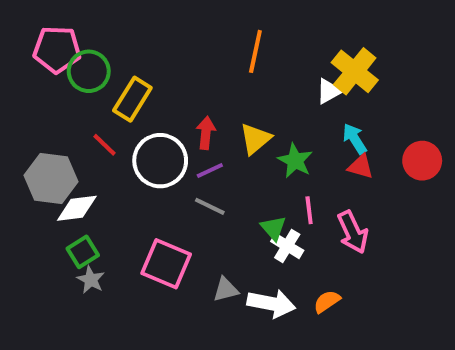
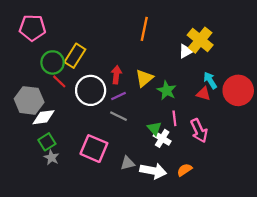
green circle: (89, 71) -> (53, 62), moved
cyan arrow: (355, 139) -> (210, 80), moved
red circle: (422, 161) -> (238, 90), size x1.4

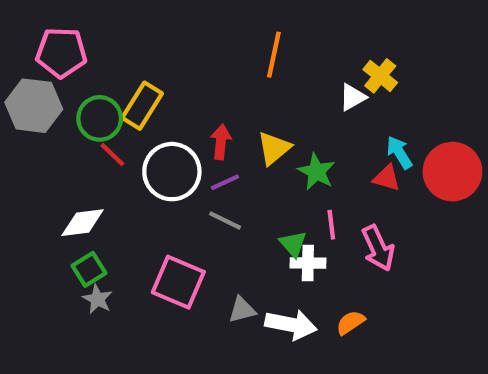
yellow cross: (200, 40) -> (380, 76), size x0.7
gray hexagon: (29, 100) -> (34, 106), moved
white cross: (162, 138) -> (308, 263), turned -30

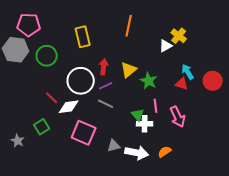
yellow rectangle: (142, 106) -> (83, 37), moved, turned -45
red line: (112, 155) -> (52, 98), moved
red circle: (452, 172) -> (213, 81), size x0.7
white diamond: (83, 223) -> (69, 107), moved
gray star: (97, 299) -> (18, 141), moved

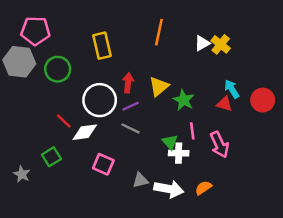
white triangle: (166, 46) -> (202, 43), moved
pink square: (84, 133) -> (103, 164), size x0.7

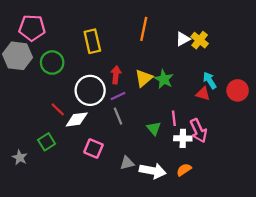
green star: (184, 100) -> (164, 79), moved
gray line: (130, 128) -> (118, 116), turned 42
white cross: (179, 153) -> (183, 138), moved

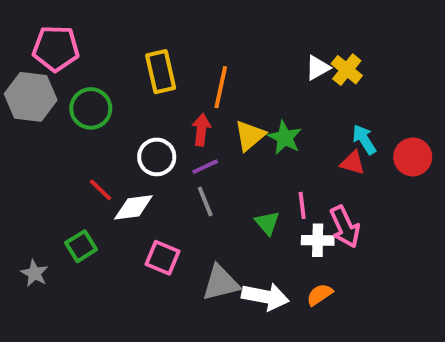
orange line: (144, 29) -> (221, 87), moved
white circle: (90, 90) -> (157, 157), size x0.7
gray triangle: (127, 163) -> (221, 283), size x1.5

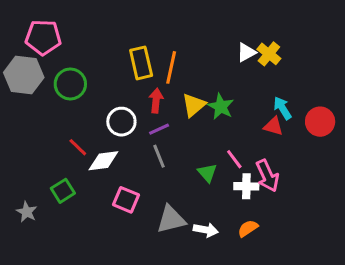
yellow rectangle: (161, 72) -> (141, 63), moved
pink line: (302, 205) -> (234, 159), turned -30
white arrow: (265, 297) -> (206, 230), size x0.7

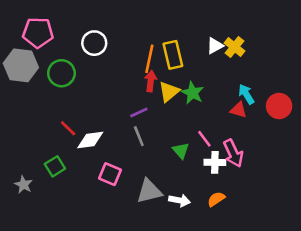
yellow rectangle: (141, 63) -> (173, 55), moved
red arrow: (156, 101) -> (151, 81), moved
white circle: (121, 122) -> (94, 43), moved

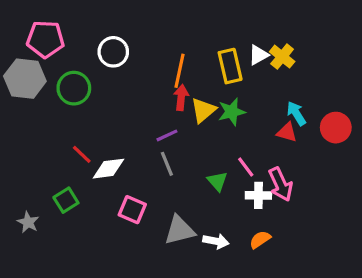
yellow rectangle: (173, 55) -> (230, 66), moved
green star: (193, 93) -> (232, 112), turned 30

